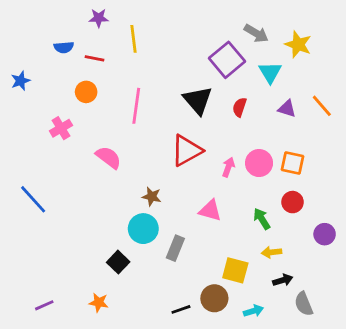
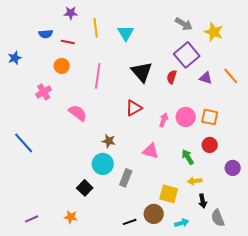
purple square: (227, 60) -> (187, 55), moved
cyan triangle: (270, 72) -> (126, 33), moved
red triangle: (187, 150) -> (134, 108), size x0.7
black arrow: (283, 280) -> (203, 201), turned 96

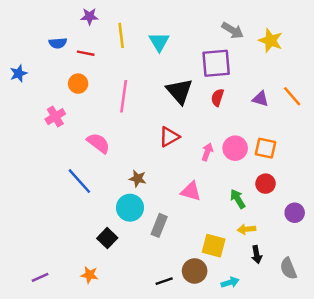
purple square: (187, 55) -> (216, 63), moved, turned 35
blue line: (24, 143) -> (79, 181), moved
gray semicircle: (218, 218) -> (288, 268), moved

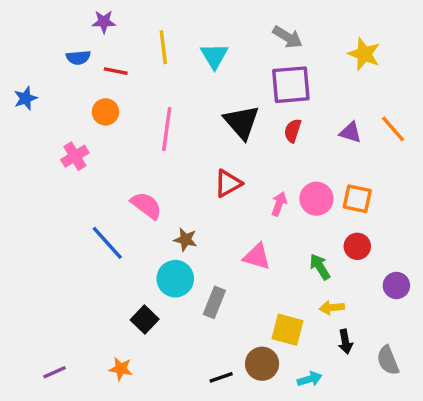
purple star: (89, 16) -> (104, 22), moved
gray arrow: (233, 30) -> (288, 37), moved
pink semicircle: (98, 143) -> (146, 206), moved

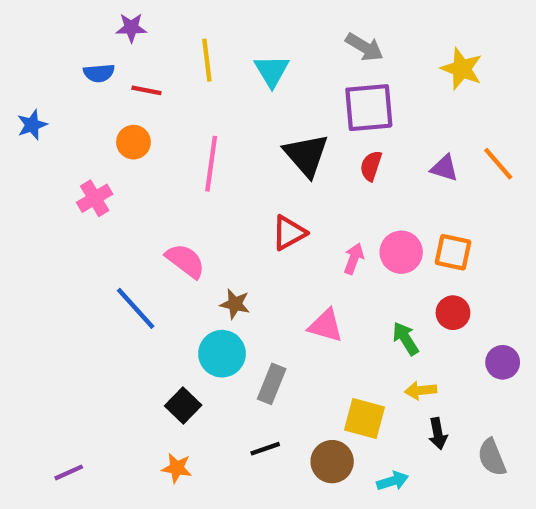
orange star: (121, 369) -> (177, 468), moved
black line: (221, 377) -> (265, 449), moved

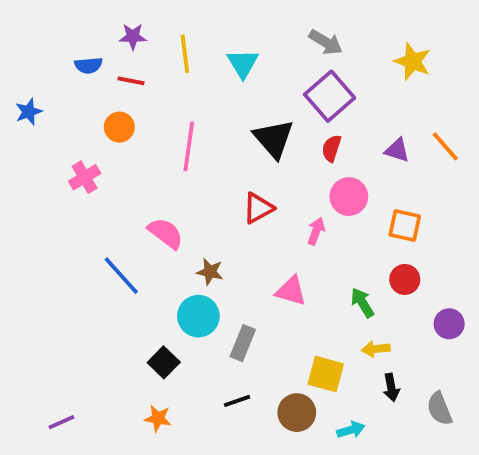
purple star: (131, 28) -> (133, 36), moved
purple square: (369, 108) -> (330, 96), turned -36
pink circle: (401, 252) -> (349, 197), moved

